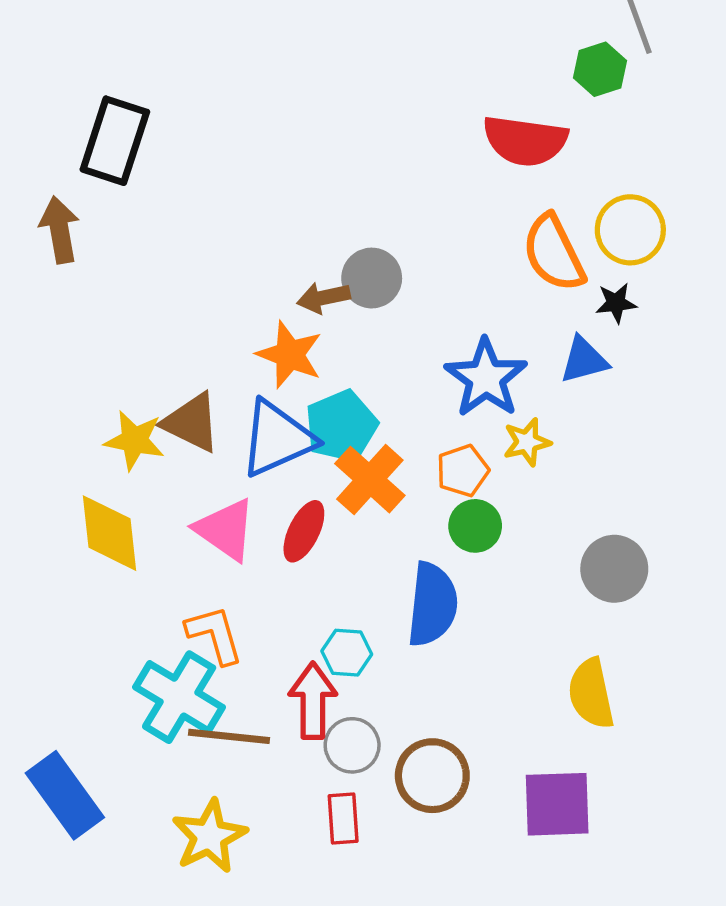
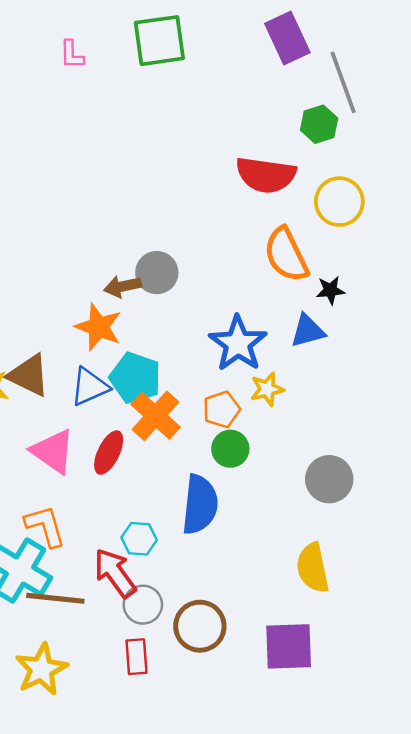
yellow circle: (630, 230) -> (339, 202), moved
cyan pentagon: (341, 426) -> (135, 378), turned -30
blue triangle: (277, 439) -> (90, 387), size x0.7
red arrow: (313, 701) -> (115, 573), turned -36

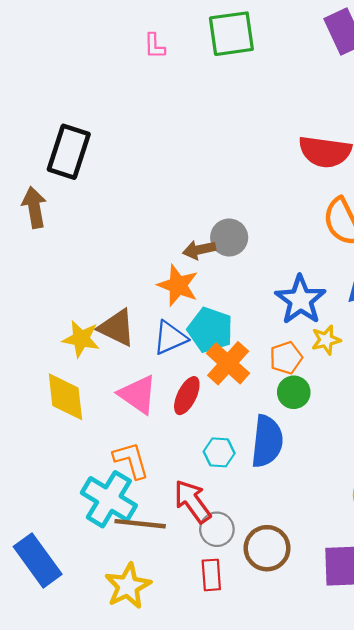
cyan hexagon: (139, 539) -> (219, 452), moved

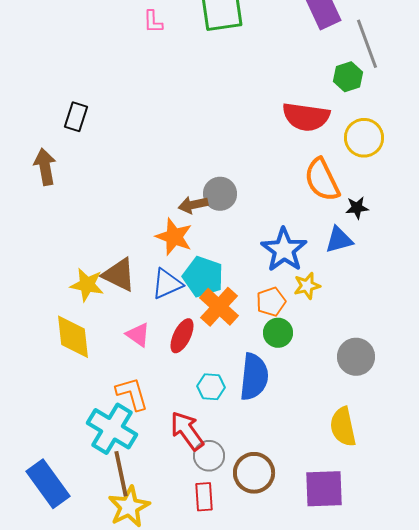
black rectangle: (69, 152) -> (76, 117), size x0.6
pink triangle: (138, 394) -> (138, 335), size x0.7
brown line: (140, 524) -> (121, 474), moved, turned 72

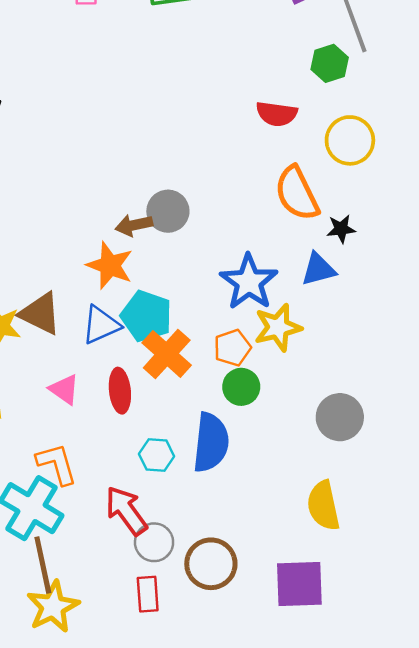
red semicircle: (306, 117) -> (277, 114), size x0.7
yellow star: (307, 286) -> (278, 327), size x1.4
red ellipse: (182, 336) -> (120, 391), turned -32

